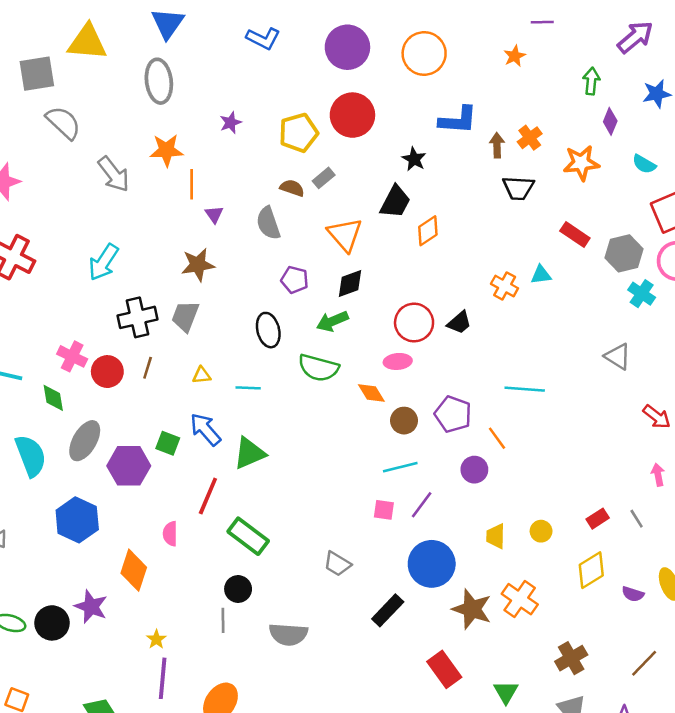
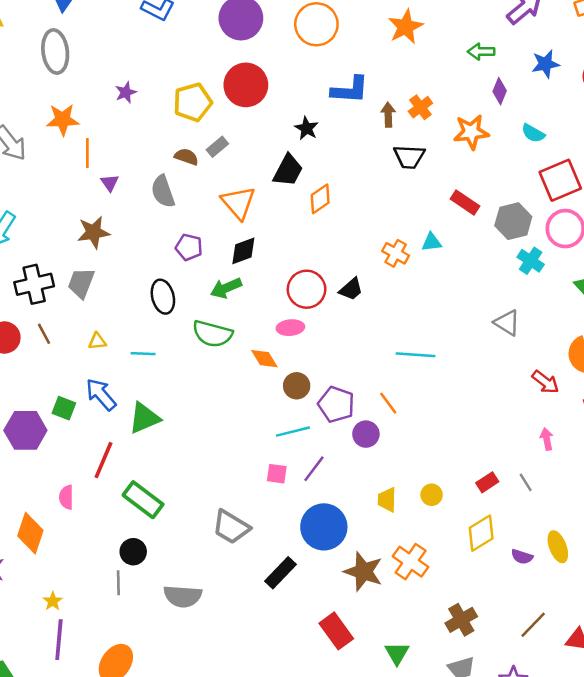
orange star: (515, 56) -> (406, 27), size x1.6
green arrow: (591, 81) -> (481, 52), turned -95
brown line: (148, 368) -> (44, 334), turned -45
purple pentagon: (453, 414) -> (336, 404), moved
gray trapezoid: (337, 564) -> (231, 527), size x1.4

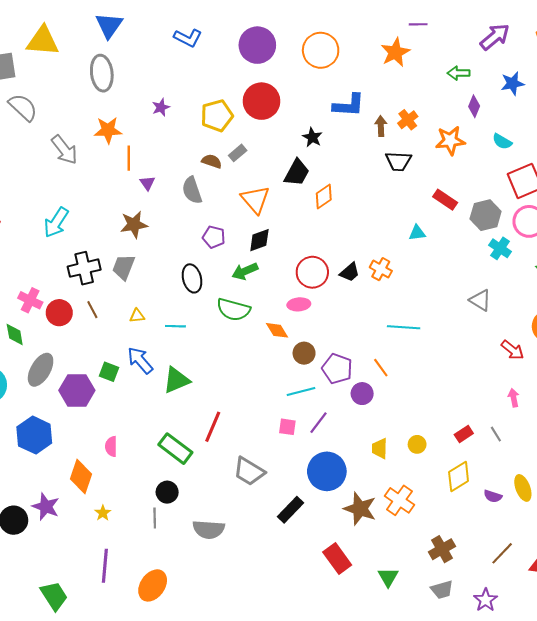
orange cross: (396, 253) -> (381, 269), moved
red line: (103, 460) -> (213, 427), moved
yellow star: (53, 601) -> (103, 513), moved

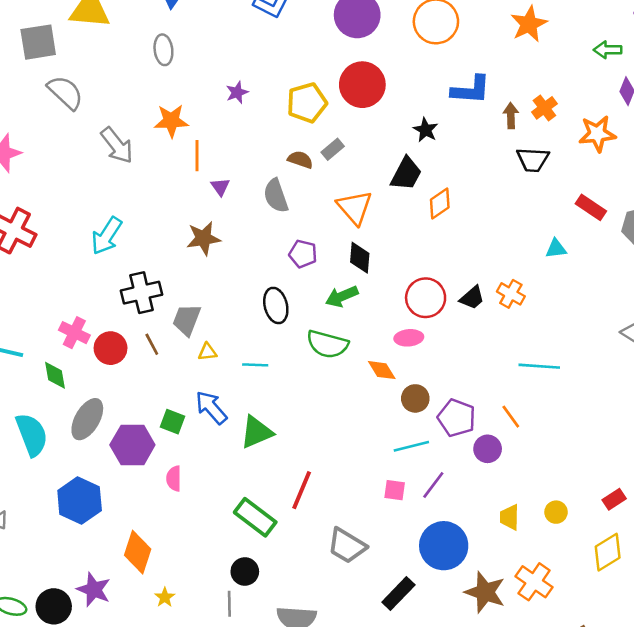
gray ellipse: (102, 73) -> (163, 50), size x0.7
black diamond: (259, 240) -> (360, 258), turned -65
gray trapezoid: (124, 267) -> (187, 320), moved
pink semicircle: (111, 446) -> (174, 479), moved

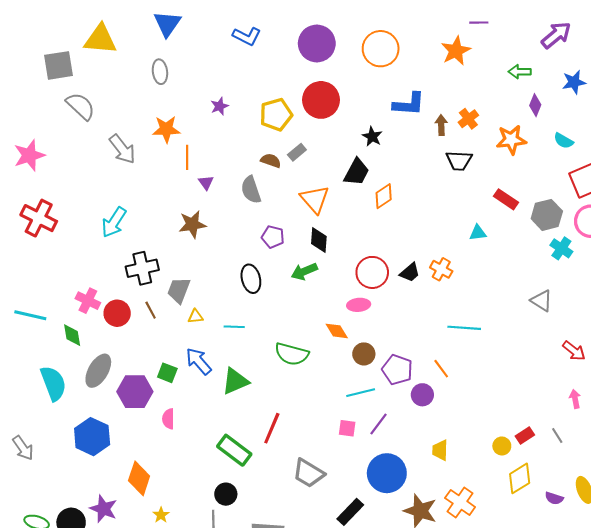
green semicircle: (327, 344) -> (292, 354), moved
yellow circle: (556, 512) -> (502, 446), moved

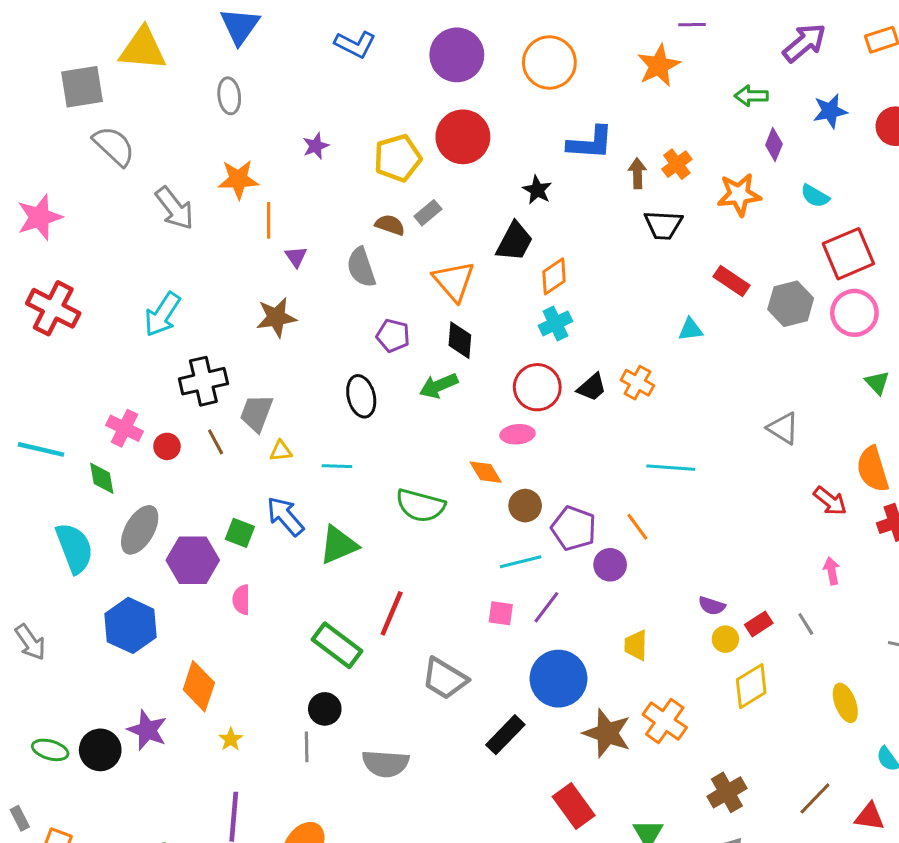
cyan cross: (561, 248) -> (555, 323), moved, turned 30
red circle: (117, 313) -> (167, 446), size x0.7
purple semicircle: (554, 498) -> (712, 606), moved

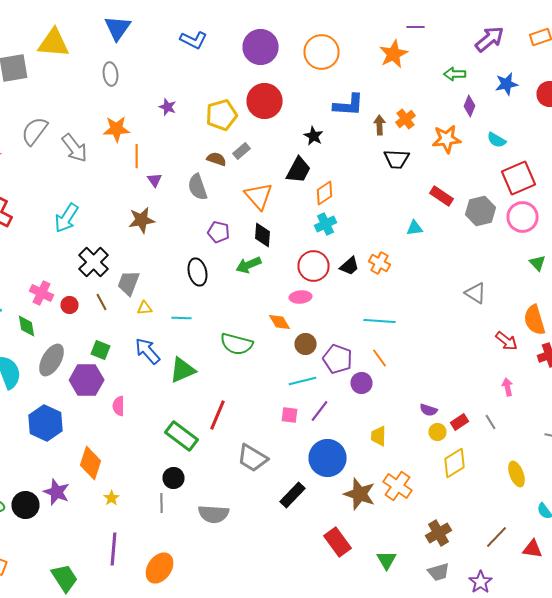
gray semicircle: (114, 146) -> (34, 131), moved, turned -96
purple star: (316, 146) -> (168, 107), turned -30
black cross: (203, 381) -> (94, 262), turned -32
cyan line: (671, 468) -> (380, 321), moved
green square: (240, 533) -> (100, 350), moved

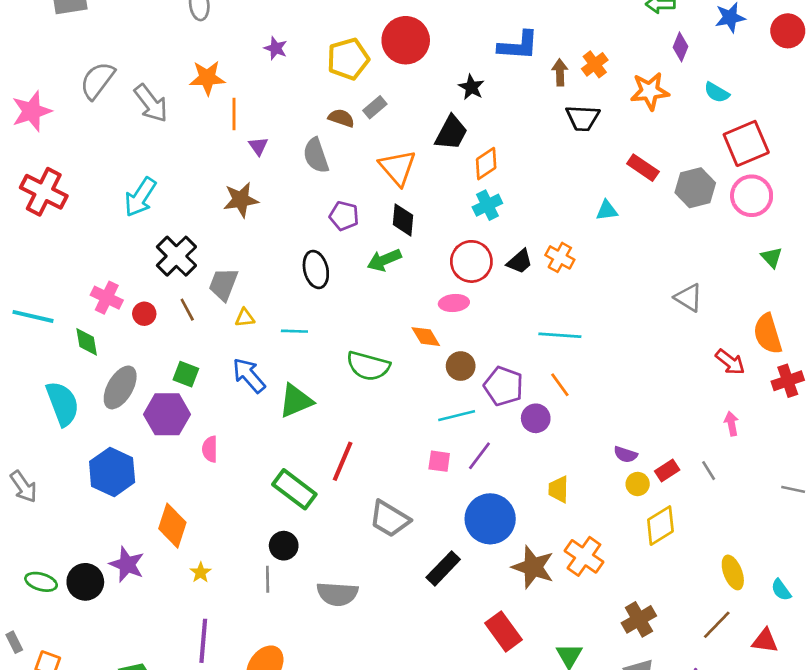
yellow ellipse: (516, 474) -> (733, 572), moved

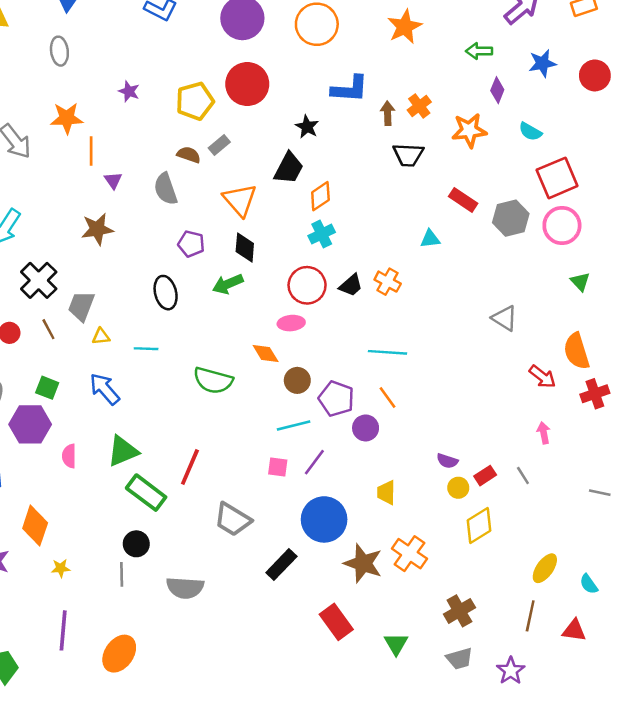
green triangle: (296, 401) -> (123, 451), moved
yellow star: (201, 572) -> (61, 568), turned 30
yellow ellipse: (733, 572) -> (545, 568), turned 56
brown line: (717, 625) -> (530, 616), turned -32

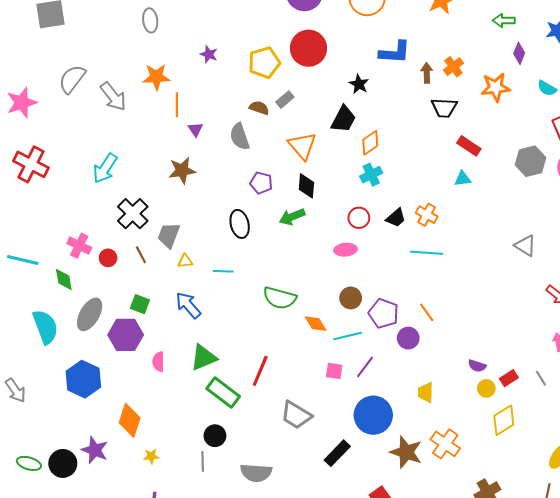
red rectangle: (463, 200) -> (469, 146), moved
red circle: (307, 285) -> (359, 218), size x0.7
cyan line: (388, 352) -> (427, 253), moved
orange diamond: (266, 354) -> (316, 324), moved

